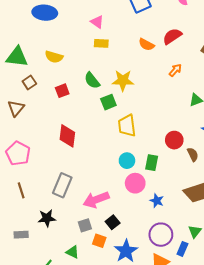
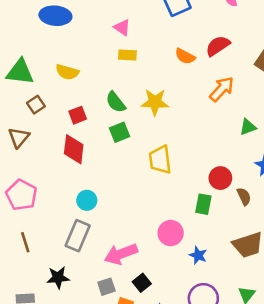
orange arrow: (175, 70) -> (222, 89), size x1.5
green square: (108, 102) -> (120, 132), moved
red diamond: (67, 136) -> (74, 149), moved
cyan circle: (127, 161) -> (87, 200), moved
green rectangle: (152, 163) -> (203, 204), moved

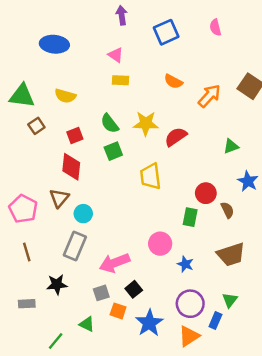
red semicircle: (218, 46) -> (176, 137), moved
orange arrow: (222, 89) -> (209, 96), moved
brown triangle: (19, 137) -> (59, 198), moved

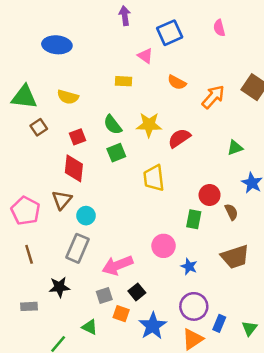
pink triangle: (116, 55) -> (145, 56), moved
green triangle: (230, 300) -> (250, 328), moved

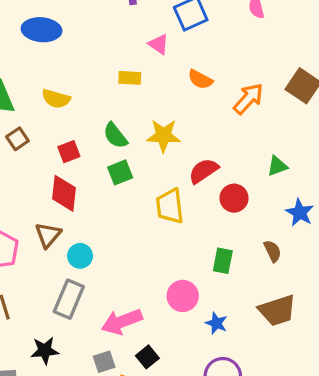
red semicircle: (179, 138) -> (204, 171), moved
red circle: (210, 195) -> (234, 198), moved

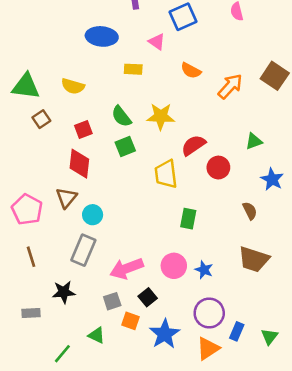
blue ellipse: (42, 30) -> (102, 36), moved
green rectangle: (223, 261) -> (188, 219), moved
pink circle: (183, 296) -> (174, 266), moved
brown trapezoid: (277, 310) -> (254, 259), turned 36

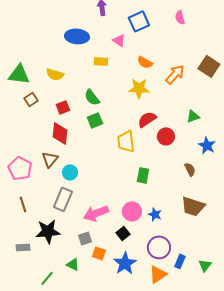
yellow star: (161, 116) -> (139, 88), moved
black star: (64, 292) -> (48, 231), size x1.4
black square: (148, 297) -> (123, 233), moved

